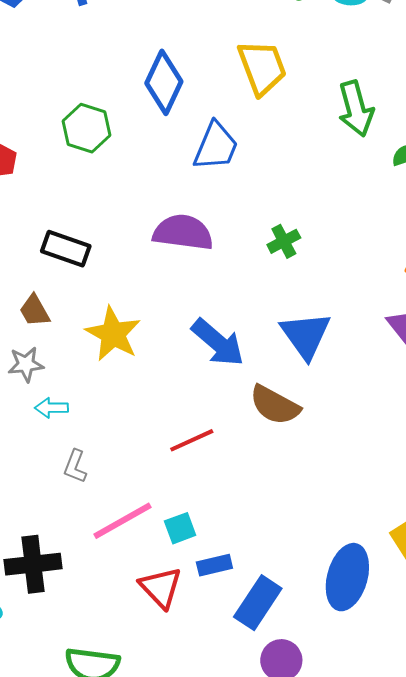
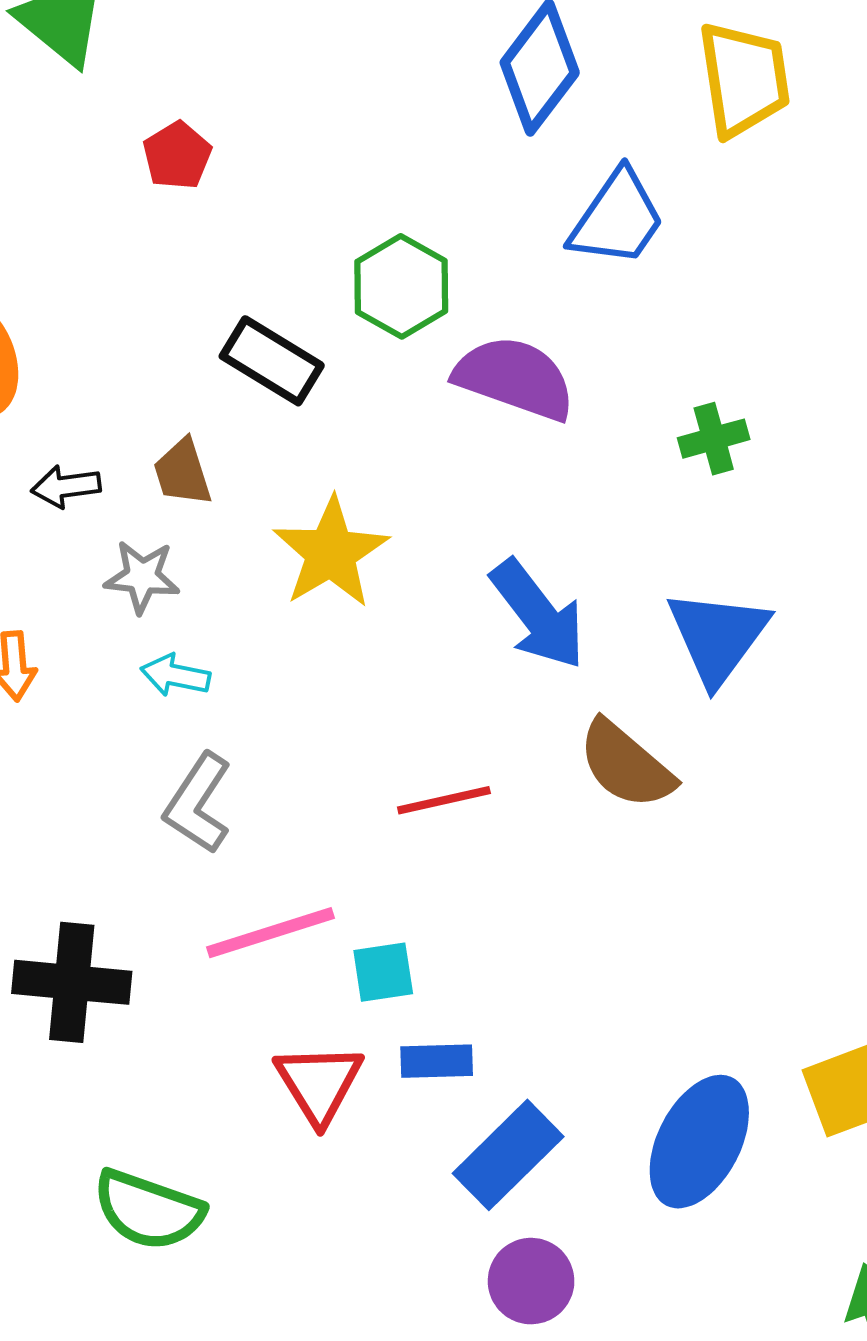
green hexagon: (86, 128) -> (401, 286), moved
gray L-shape: (75, 466) -> (198, 803), size x1.4

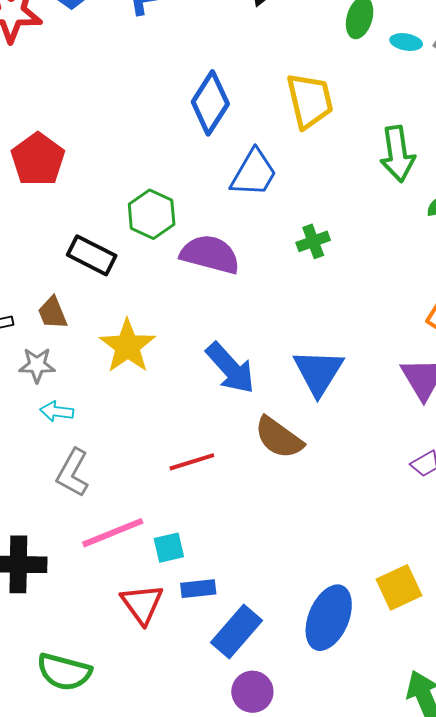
red pentagon: (177, 156) -> (38, 159), size x1.6
green cross: (714, 439) -> (313, 241), moved

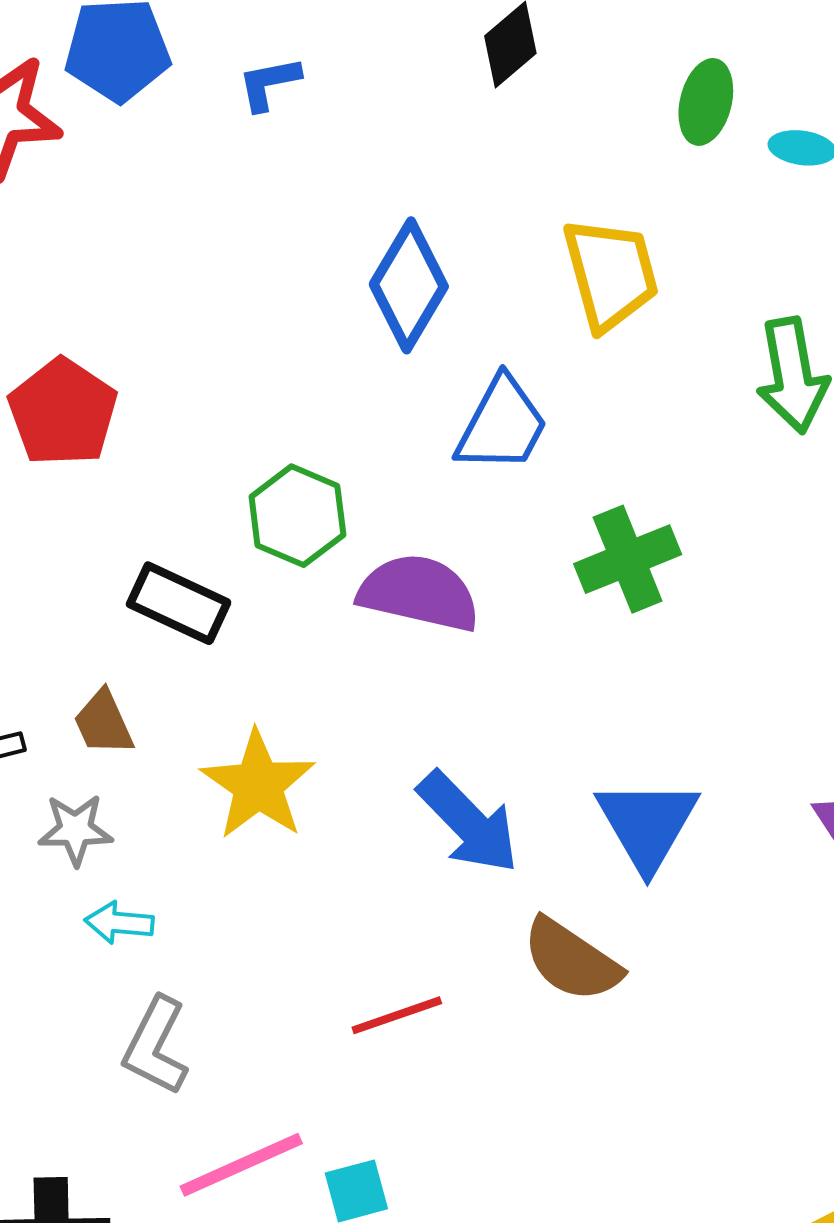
green cross: (313, 241) -> (628, 559), size x1.5

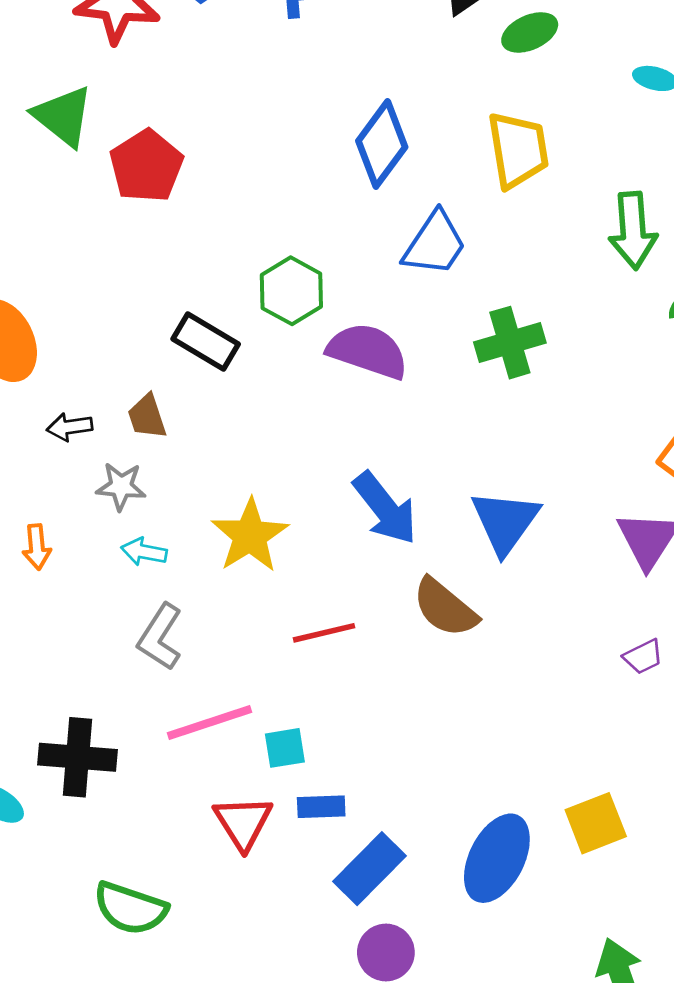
green ellipse: (706, 102) -> (530, 32), moved, turned 46
red pentagon: (63, 412) -> (146, 166), moved
yellow star: (258, 785) -> (250, 536), moved

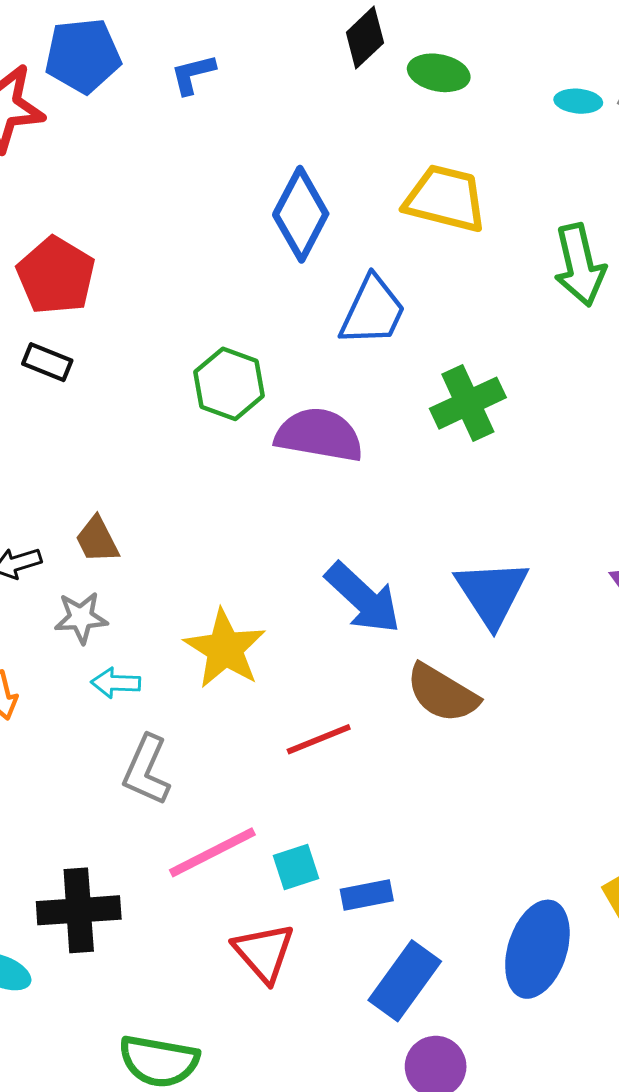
green ellipse: (530, 32) -> (439, 73), turned 44
yellow trapezoid: (518, 150) -> (445, 199), turned -58
black rectangle: (206, 341) -> (47, 362), moved, size x0.7
blue rectangle: (321, 807) -> (367, 895), moved

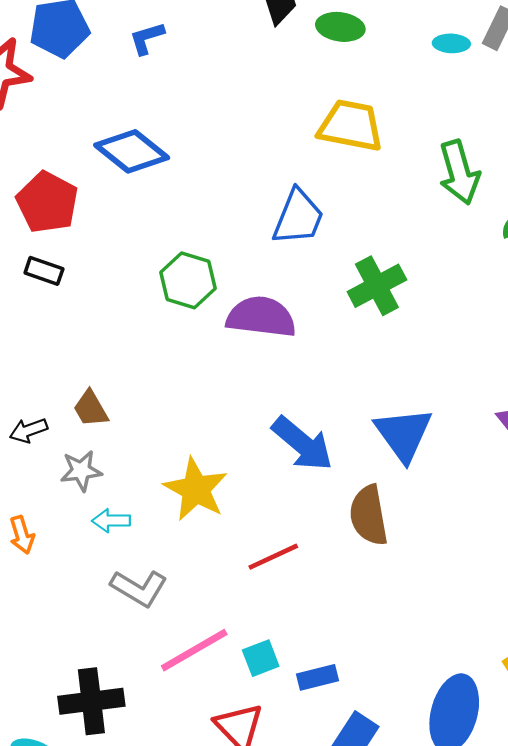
blue diamond: (301, 214) -> (132, 151), moved, turned -76
brown semicircle: (442, 693) -> (369, 515), turned 52
gray L-shape: (147, 770) -> (139, 588), turned -80

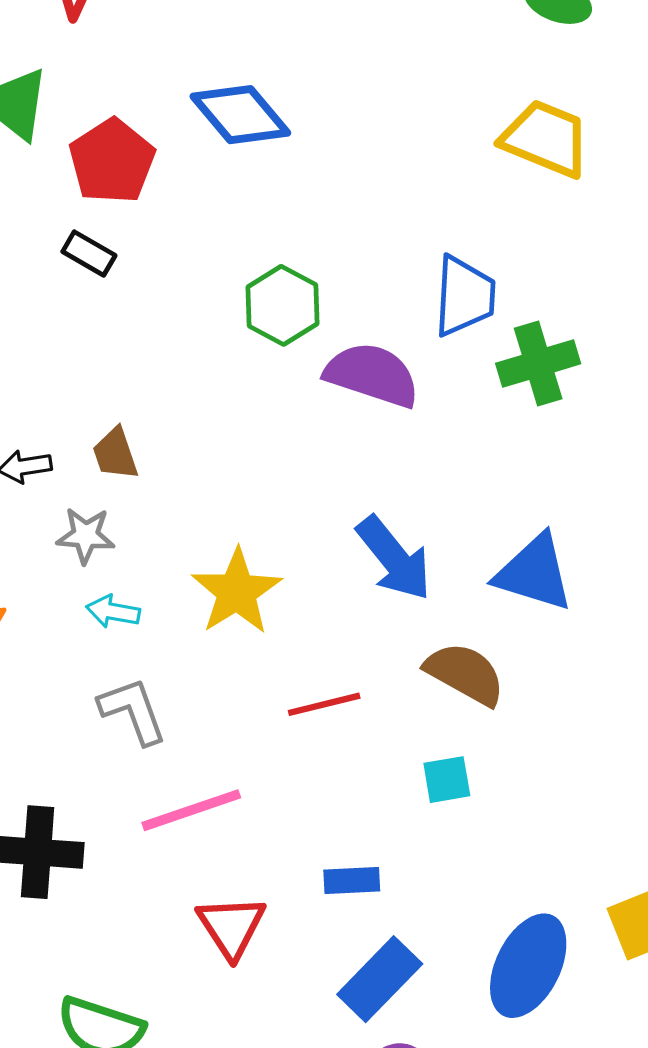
blue trapezoid: (298, 217) -> (464, 296), moved, turned -30
blue triangle: (404, 434) -> (534, 573), turned -48
brown semicircle: (369, 515) -> (465, 674), turned 118
gray L-shape: (139, 588) -> (133, 711), turned -152
cyan square: (261, 658) -> (447, 780), moved

